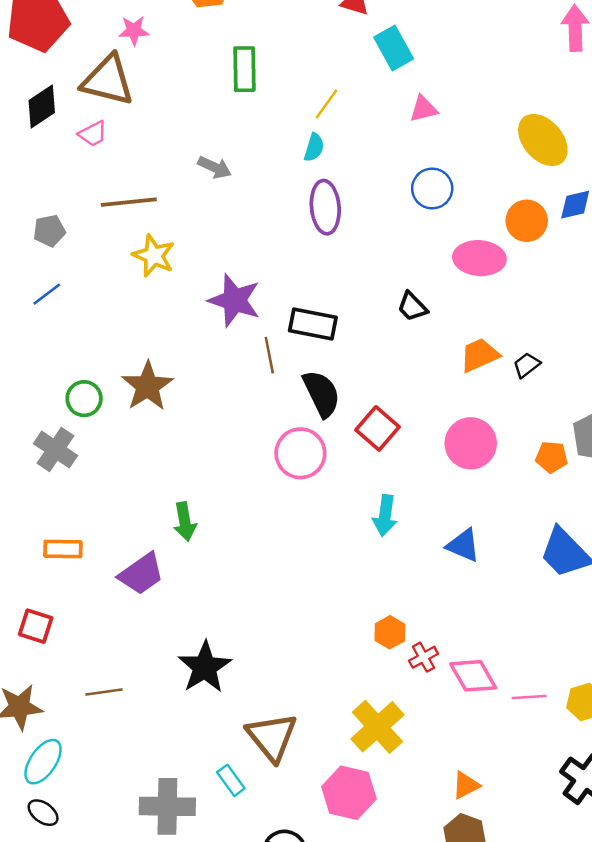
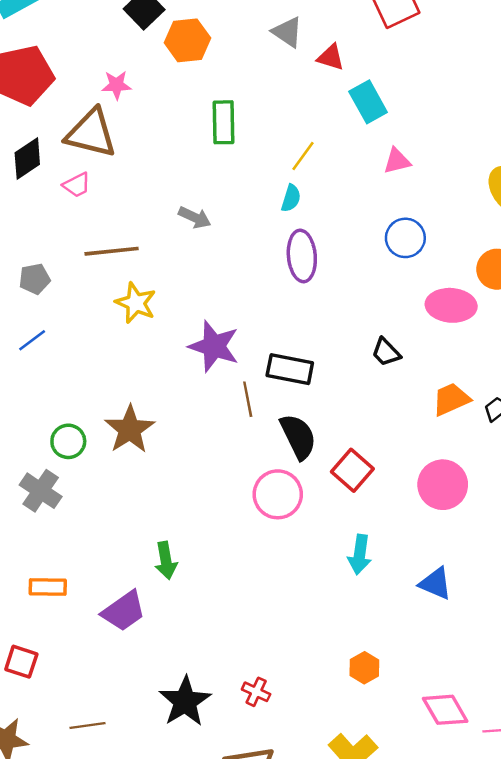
red cross: (423, 657) -> (256, 692), moved, turned -36

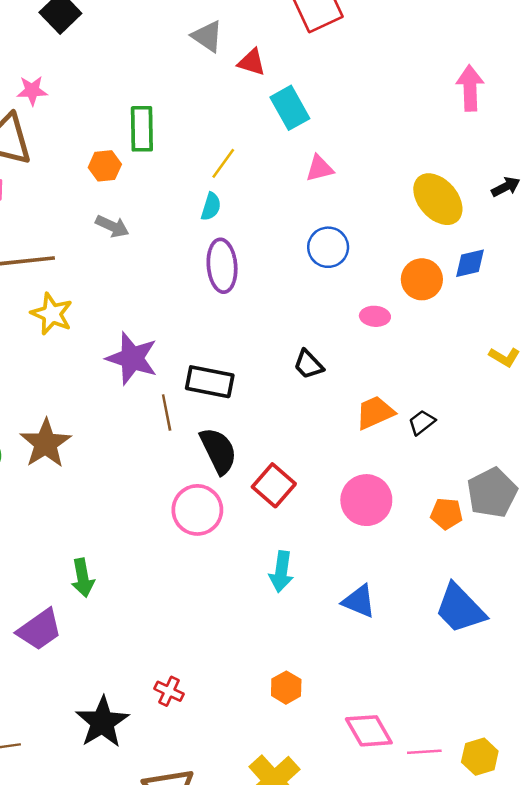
orange hexagon: (187, 40) -> (105, 166), moved, size x0.7
pink ellipse: (451, 305) -> (375, 316), size x0.6
red cross: (256, 692) -> (169, 691), moved

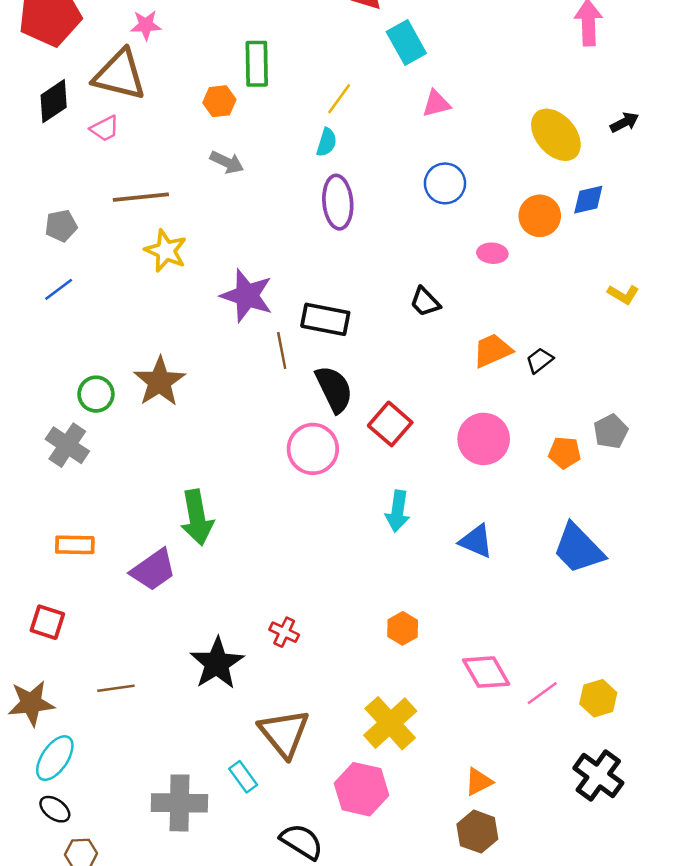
gray pentagon: (492, 493) -> (611, 431), size x0.7
green arrow: (83, 578) -> (197, 517), size x1.4
pink line: (424, 752) -> (542, 693), turned -32

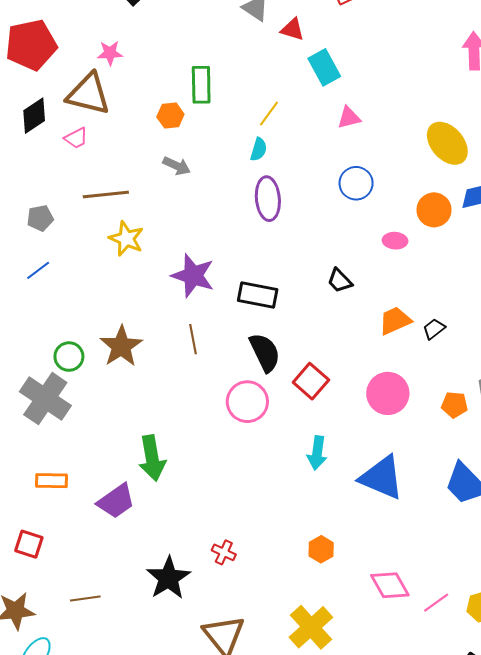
brown line: (282, 350) -> (193, 339), moved
gray cross: (67, 445) -> (45, 399), size x1.4
blue triangle: (476, 541) -> (382, 478), size x1.6

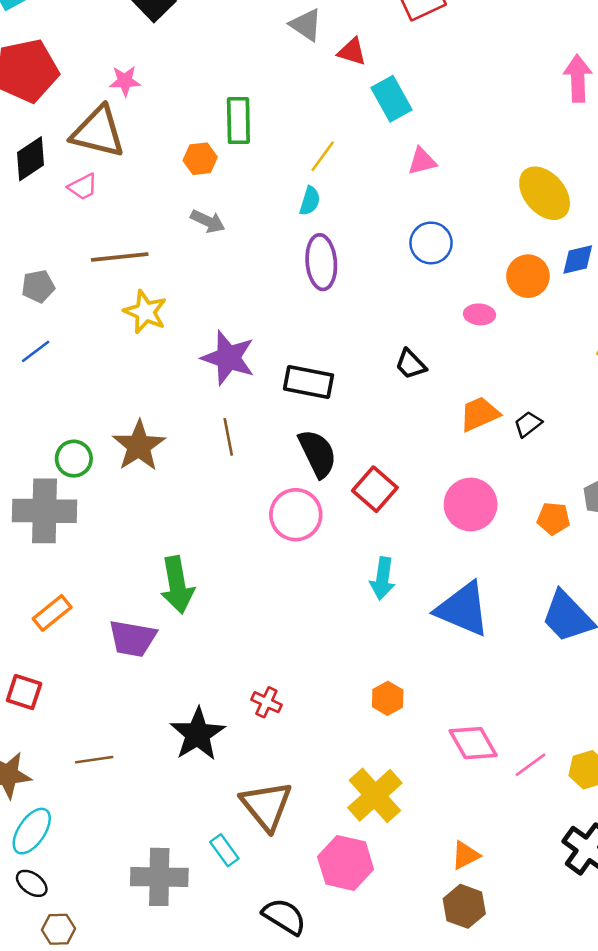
gray cross: (45, 399) -> (44, 511), turned -33
orange rectangle: (52, 481) -> (52, 613), turned -40
purple trapezoid: (116, 501) -> (132, 638), turned 45

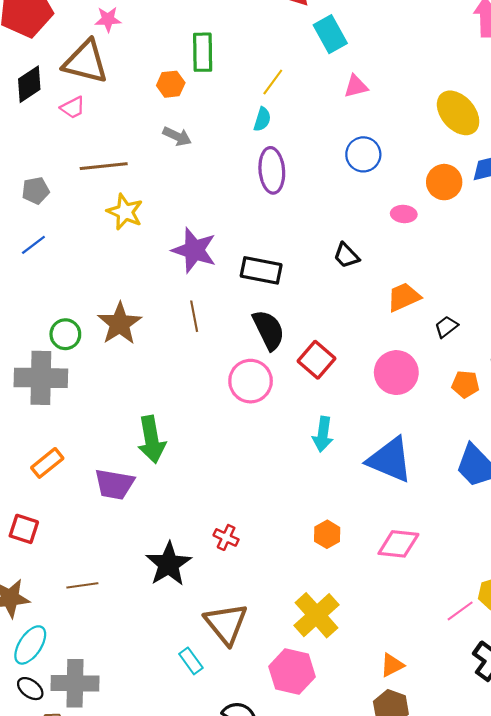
black trapezoid: (528, 424) -> (446, 327), moved
pink diamond: (473, 743) -> (398, 544), moved, turned -54
pink line: (531, 765) -> (460, 611), moved
gray cross: (159, 877) -> (75, 683), moved

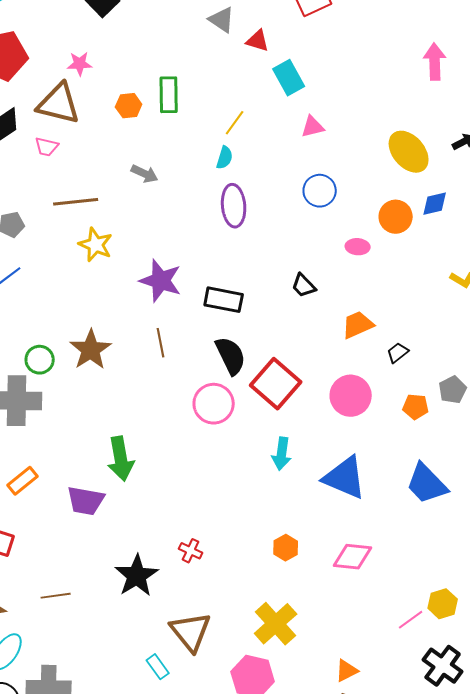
orange hexagon: (171, 84) -> (129, 106), moved
pink trapezoid: (73, 108) -> (47, 147), turned 40
red square: (316, 360) -> (276, 384), size x1.4

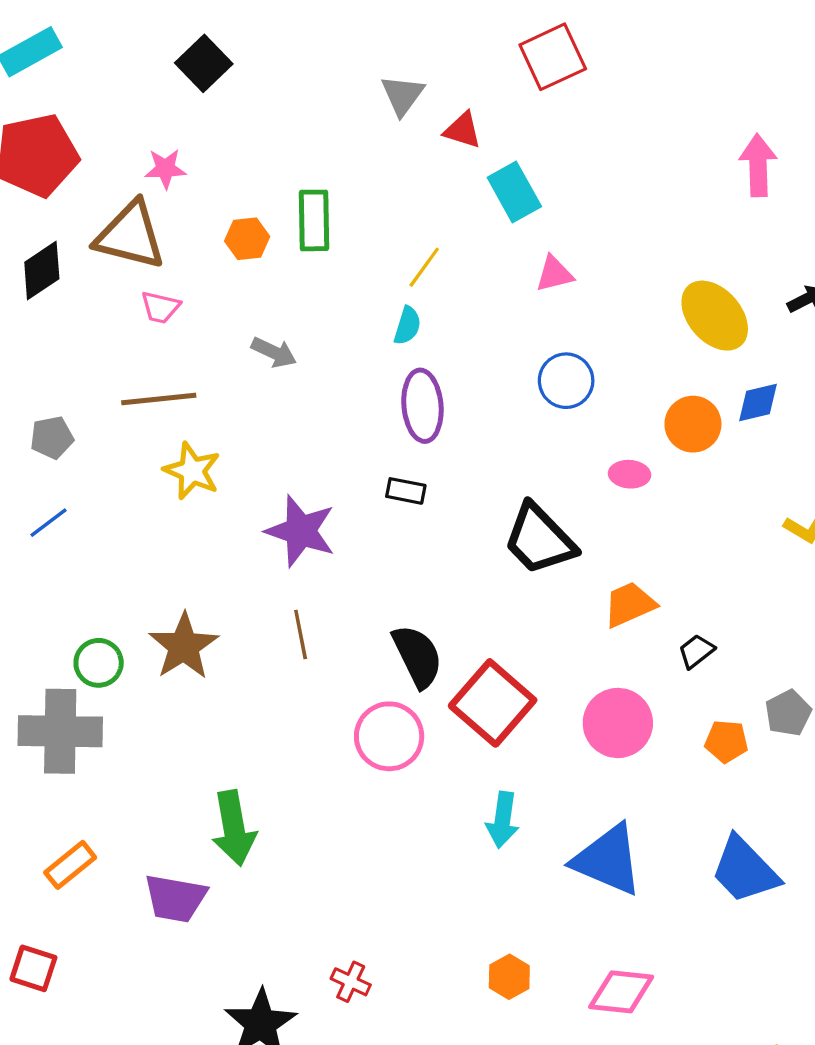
gray triangle: (222, 20) -> (402, 95), turned 32
pink trapezoid: (47, 147) -> (160, 307), moved
black trapezoid: (304, 286) -> (539, 539), size x1.8
black rectangle: (224, 300) -> (406, 491), moved, size x0.6

